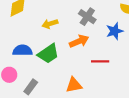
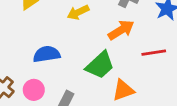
green trapezoid: (48, 54) -> (100, 65), moved

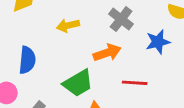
blue semicircle: (47, 54) -> (27, 60), turned 92

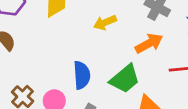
blue semicircle: (27, 60) -> (82, 75), moved

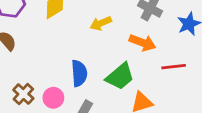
orange arrow: (149, 43) -> (142, 43), turned 50

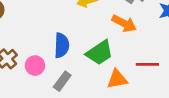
red line: (174, 67) -> (147, 64), moved

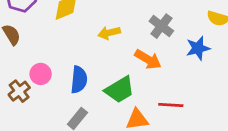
pink circle: (35, 66) -> (41, 74), moved

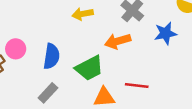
orange arrow: (148, 59) -> (118, 41), turned 130

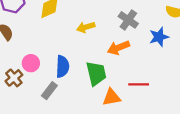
green trapezoid: (89, 68) -> (96, 73), turned -70
gray rectangle: (48, 93) -> (49, 91), moved

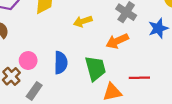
gray rectangle: (49, 91) -> (34, 91), moved

